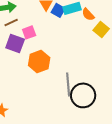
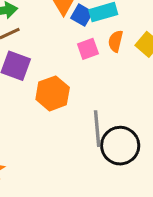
orange semicircle: (88, 14) -> (116, 41), moved, turned 56
pink square: (29, 32) -> (88, 49), moved

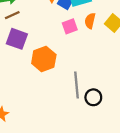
black circle: (120, 146) -> (93, 97), size x0.6

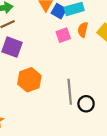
orange hexagon: (44, 59) -> (29, 80), moved

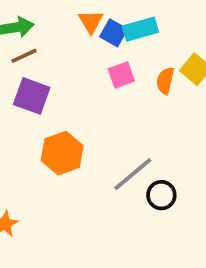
orange semicircle: (83, 30) -> (165, 81), moved
gray line: (70, 92) -> (133, 174), turned 55

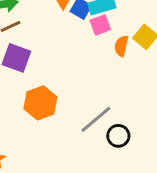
pink square: (121, 75) -> (100, 25), moved

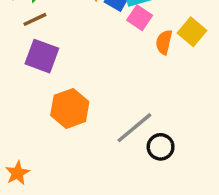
pink square: (100, 25) -> (140, 18), turned -36

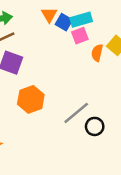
pink square: (140, 18) -> (80, 36), turned 35

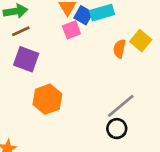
pink square: (80, 36) -> (71, 30), moved
gray line: (76, 113) -> (121, 106), moved

